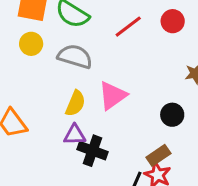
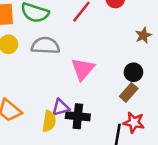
yellow semicircle: (75, 103) -> (49, 121), moved
brown rectangle: (158, 155) -> (129, 92), moved

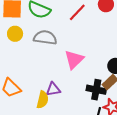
black cross: (78, 116) -> (96, 90), moved

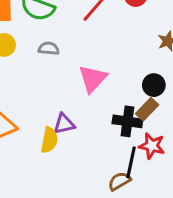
gray semicircle: (45, 38) -> (49, 48), size x0.6

